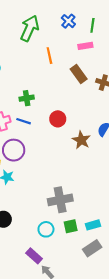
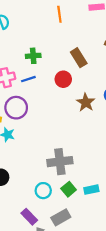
brown rectangle: (79, 74) -> (79, 58), moved
blue line: (24, 121) -> (28, 79), turned -40
green square: (71, 226) -> (69, 189), turned -32
gray rectangle: (92, 248) -> (61, 217), moved

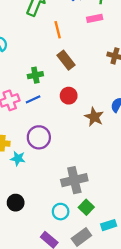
brown rectangle: (79, 58) -> (66, 60), moved
purple circle: (16, 108) -> (39, 137), moved
cyan rectangle: (91, 190) -> (109, 225), moved

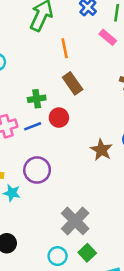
pink rectangle: (95, 18) -> (108, 37), turned 48
red circle: (69, 96) -> (59, 118), moved
gray cross: (74, 180) -> (75, 221), turned -35

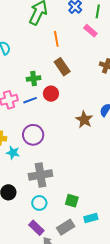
gray cross: (75, 221) -> (41, 175), moved, turned 35
green square: (87, 253) -> (72, 201), turned -32
cyan circle: (58, 256) -> (39, 203), moved

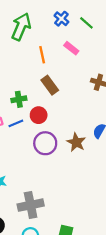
green line: (98, 11) -> (86, 23), turned -56
pink rectangle: (90, 31) -> (71, 48), moved
purple circle: (33, 135) -> (45, 143), moved

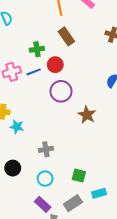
brown star: (76, 142) -> (87, 115), moved
gray cross: (31, 205) -> (46, 149), size x0.6

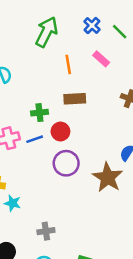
brown rectangle: (66, 36) -> (75, 99), turned -60
brown star: (87, 115) -> (108, 177), moved, size x1.4

